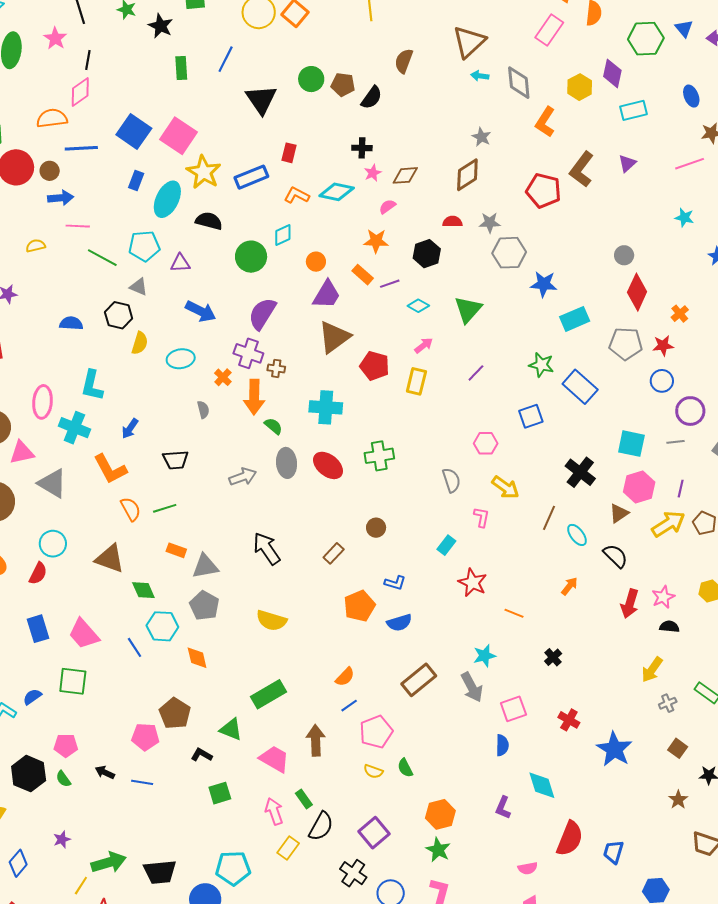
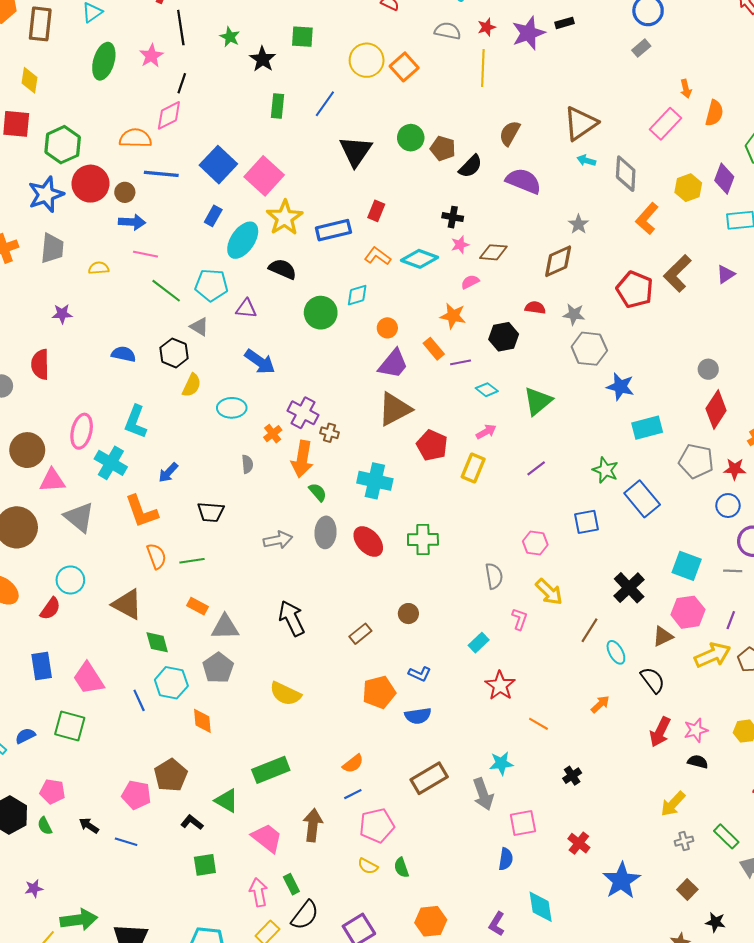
purple semicircle: (262, 314) -> (524, 181), moved, turned 72

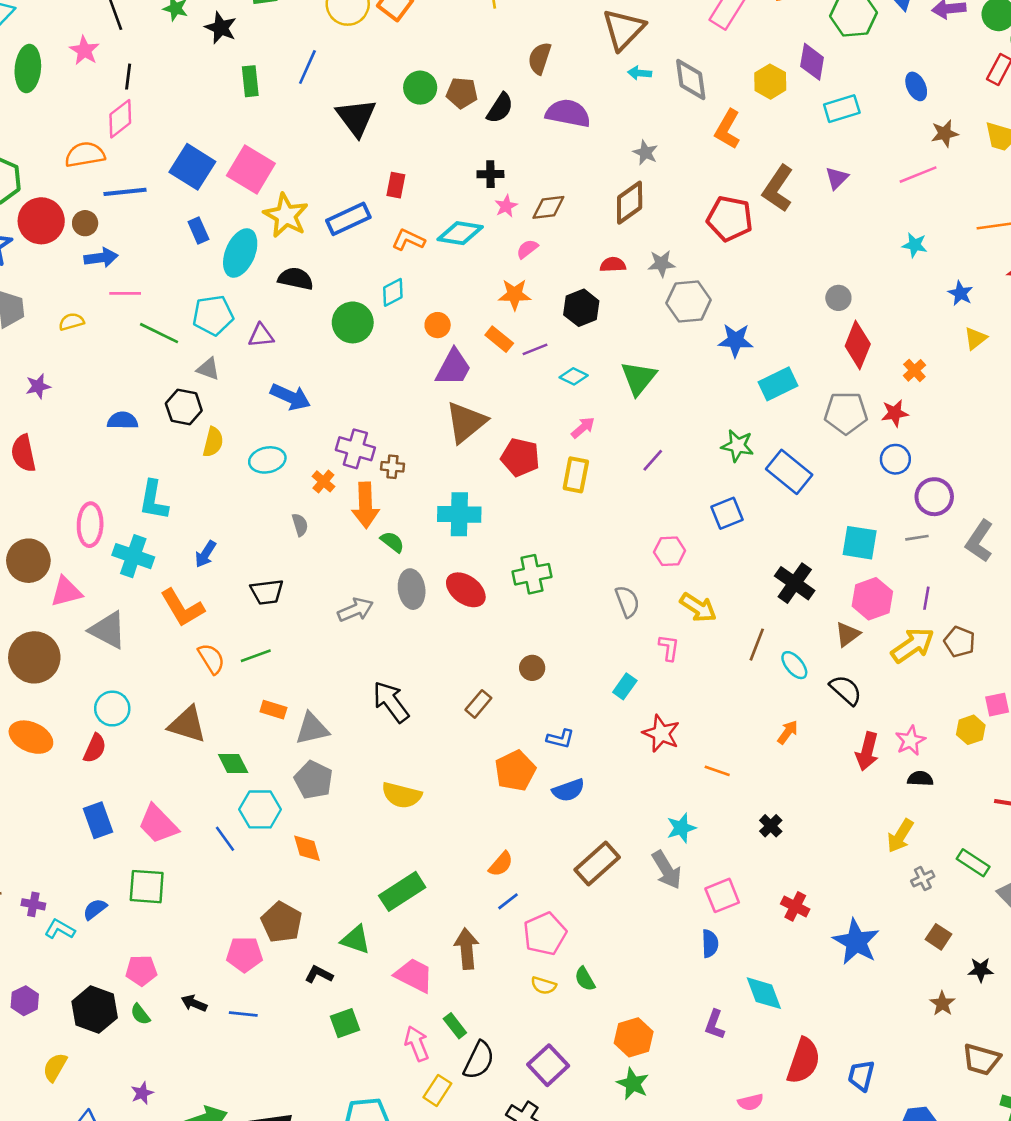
blue rectangle: (213, 216) -> (198, 231), turned -42

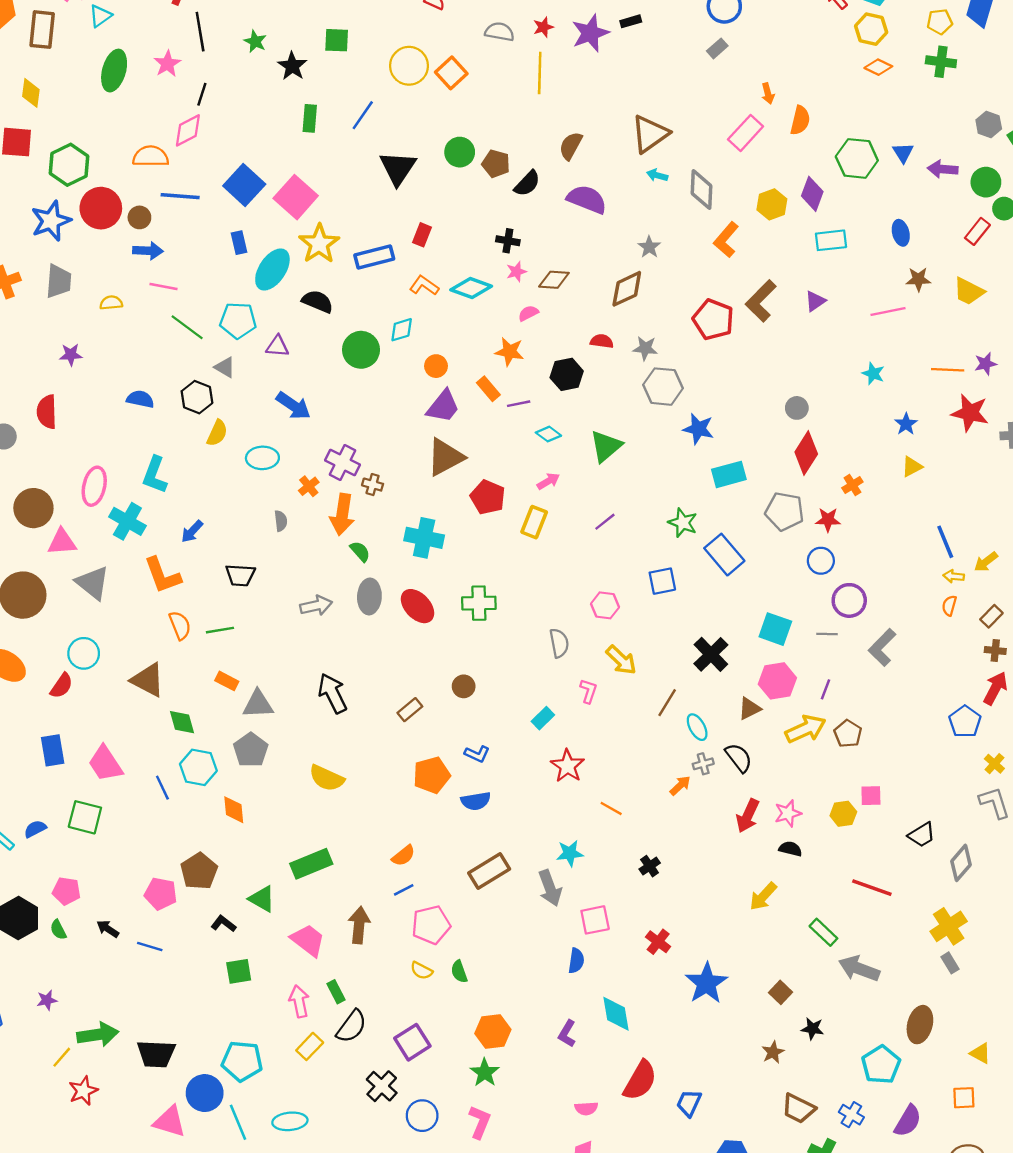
gray cross: (923, 879) -> (703, 764), moved

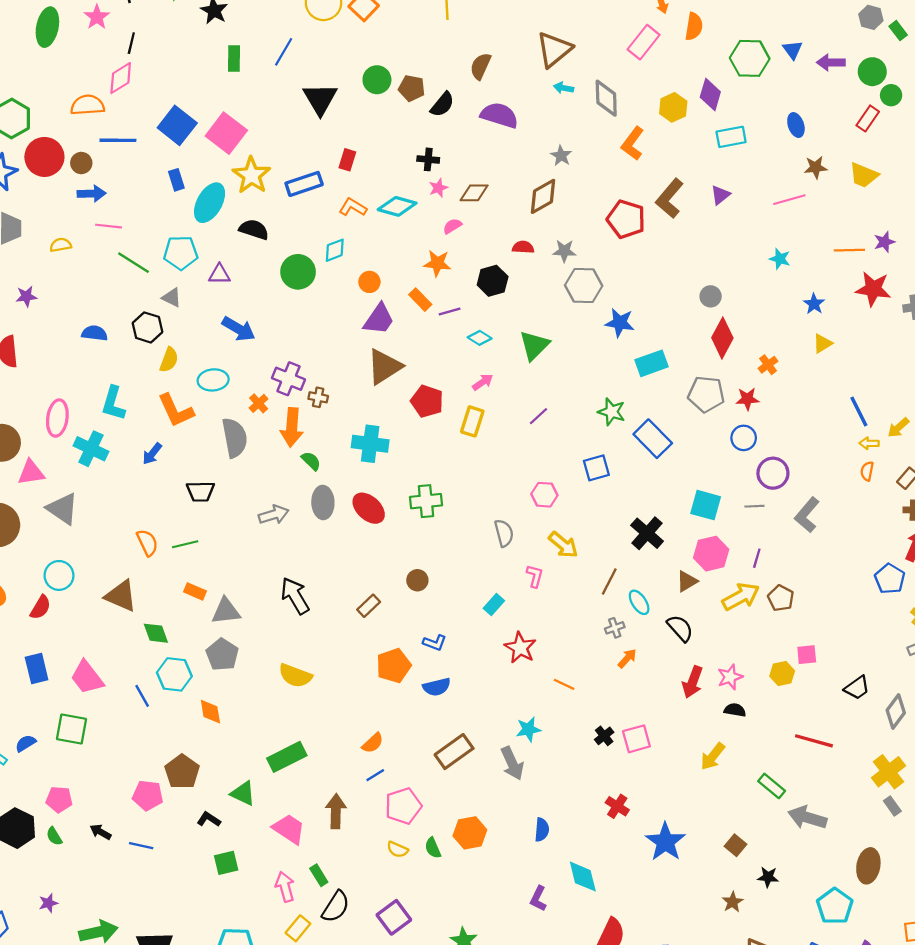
gray semicircle: (281, 521) -> (235, 438), size x2.0
orange L-shape: (162, 575) -> (176, 410), moved
gray cross: (703, 764) -> (615, 628), moved
pink square: (595, 920) -> (636, 739), moved
orange hexagon: (493, 1031) -> (470, 833), moved

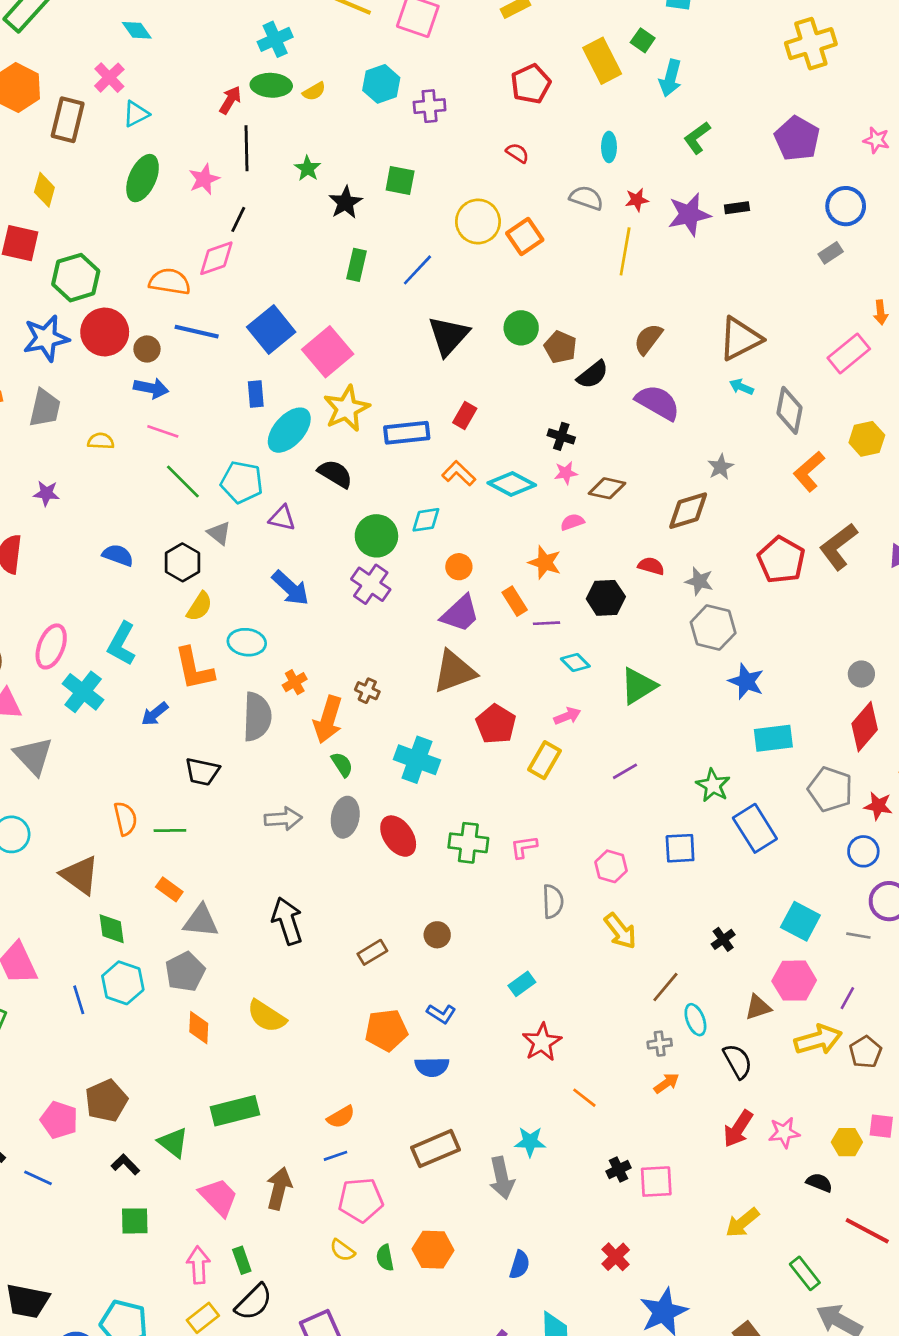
purple cross: (288, 379) -> (371, 584), moved
black cross: (647, 533) -> (723, 939), size x0.6
pink L-shape: (535, 576) -> (524, 847), moved, turned -125
black semicircle: (735, 710) -> (819, 1183), moved
orange diamond: (210, 712) -> (199, 1028), moved

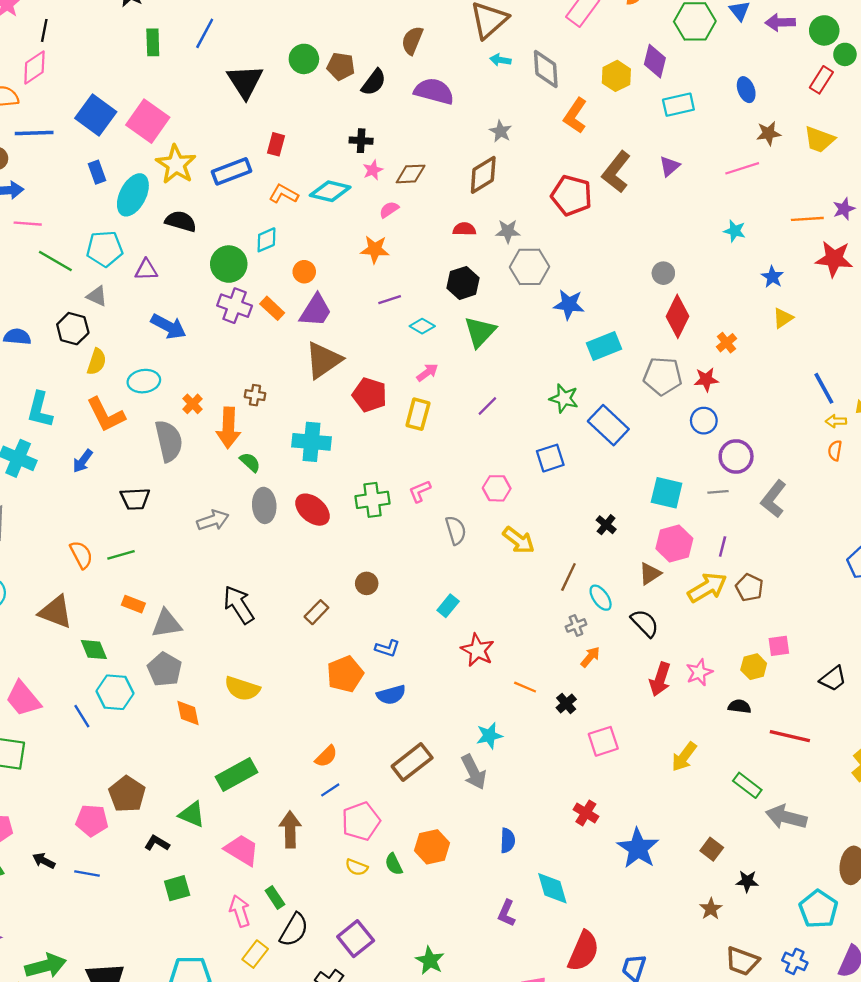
black hexagon: (606, 598) -> (463, 283), moved
orange rectangle: (515, 601) -> (272, 308), moved
black cross: (619, 1169) -> (566, 703), moved

